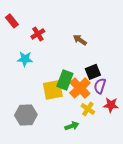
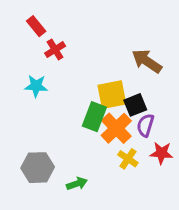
red rectangle: (12, 21) -> (36, 26), moved
brown arrow: (80, 40) -> (147, 61), moved, size x1.5
yellow square: (53, 90) -> (112, 95), moved
green arrow: (72, 126) -> (77, 184), moved

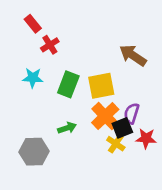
black square: (135, 105) -> (122, 128), moved
green rectangle: (94, 117) -> (68, 84), moved
green arrow: (77, 184) -> (67, 128), moved

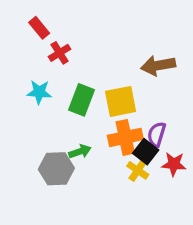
brown arrow: (133, 55) -> (158, 65), turned -44
orange cross: (105, 116) -> (125, 137), turned 32
black square: (122, 128) -> (146, 152), turned -30
gray hexagon: (34, 152) -> (56, 169), moved

